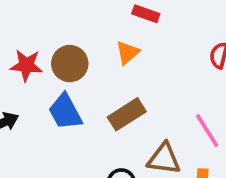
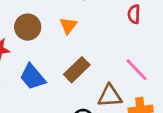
brown circle: (70, 64) -> (28, 27), moved

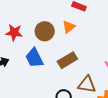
brown circle: (28, 27) -> (45, 31), moved

